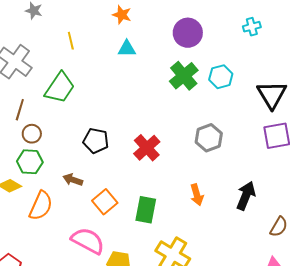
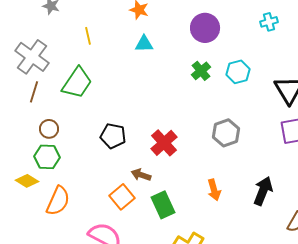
green cross: (184, 76) -> (201, 71), size x0.7
brown line: (20, 110) -> (34, 92), moved
brown arrow: (73, 180) -> (141, 175), moved
green rectangle: (146, 210) -> (163, 205), turned -36

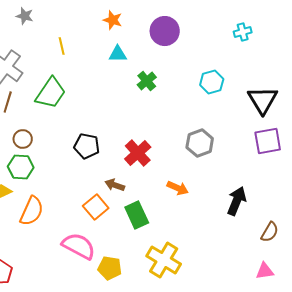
purple circle: (205, 28) -> (165, 31), moved
green cross: (201, 71) -> (147, 81), moved
orange arrow: (214, 190) -> (178, 188), moved, turned -50

